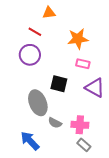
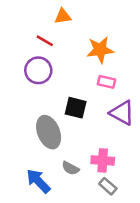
gray semicircle: (55, 123) -> (70, 168), moved

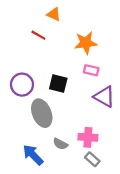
orange triangle: (63, 16) -> (54, 14), turned 32
purple circle: (38, 70) -> (22, 85), moved
black square: (76, 108) -> (58, 83), moved

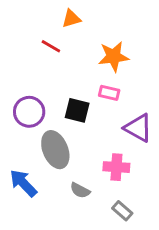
orange triangle: (54, 14) -> (71, 19), turned -40
pink rectangle: (91, 70) -> (109, 93), moved
pink cross: (88, 137) -> (116, 167), moved
blue arrow: (33, 155) -> (23, 183), moved

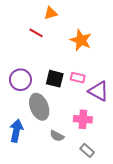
orange star: (114, 56) -> (81, 40), turned 30
pink rectangle: (109, 93) -> (78, 78), moved
blue arrow: (23, 183) -> (16, 131), turned 55

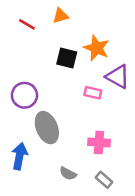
red line: (36, 33) -> (27, 24), moved
black square: (55, 79) -> (67, 58), moved
purple triangle: (99, 91) -> (118, 77), moved
gray semicircle: (57, 136) -> (68, 174), moved

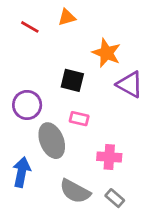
black square: (67, 58) -> (72, 80), moved
pink rectangle: (93, 93) -> (79, 119), moved
gray semicircle: (68, 174) -> (75, 191), size x1.6

